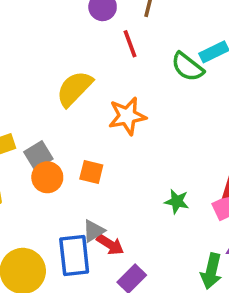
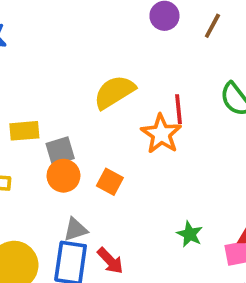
red line: (130, 44) -> (179, 109), moved
orange star: (127, 116) -> (161, 134), turned 30
gray triangle: (94, 231) -> (76, 229), moved

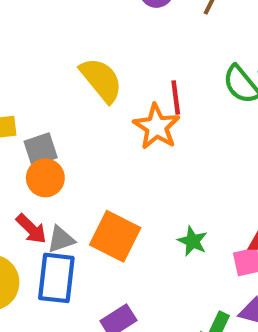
yellow semicircle: (114, 92) -> (101, 80), turned 84
orange square: (110, 182) -> (115, 236), moved, size x1.6
red arrow: (110, 261) -> (31, 229), moved

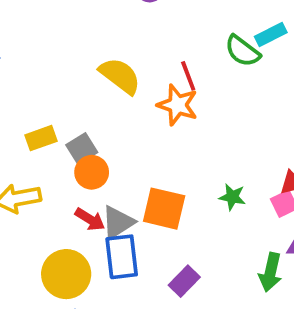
gray triangle: (61, 239) -> (118, 222), size x1.4

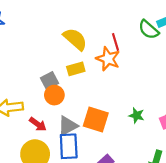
yellow rectangle: (41, 138) -> (76, 69), moved
red arrow: (90, 219) -> (38, 124), moved

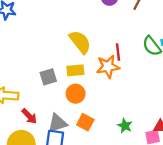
orange star: (108, 59) -> (108, 67), turned 30
orange circle: (54, 95) -> (76, 94), moved
orange square: (96, 120) -> (85, 122), size x0.7

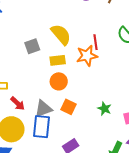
gray square: (48, 77) -> (32, 46), moved

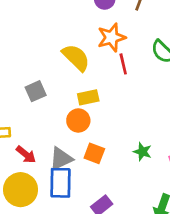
gray square: (32, 46) -> (36, 91), moved
orange star: (87, 56) -> (111, 38), moved
yellow rectangle: (58, 60) -> (88, 97), moved

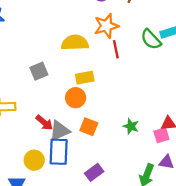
yellow semicircle: (76, 58) -> (75, 43), turned -48
red arrow: (26, 155) -> (44, 123), moved
yellow circle: (21, 190) -> (34, 160), moved, size x0.7

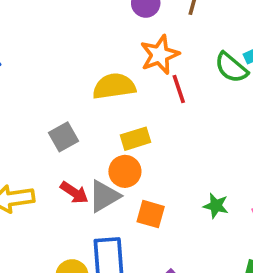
red arrow: (44, 123) -> (74, 193), moved
gray triangle: (60, 131) -> (104, 196), moved

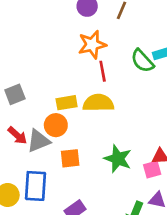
yellow semicircle: (114, 86) -> (98, 103), moved
green star: (216, 206) -> (118, 159), size x1.5
orange square: (151, 214) -> (70, 158), turned -30

